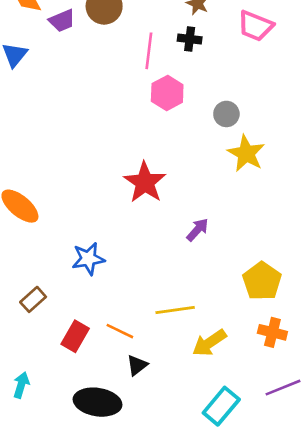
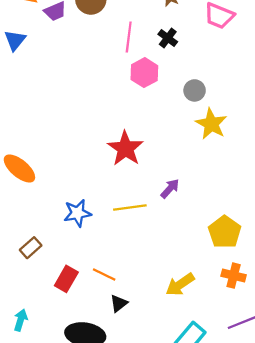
black cross: (190, 39) -> (168, 38), moved, turned 30
yellow line: (175, 310) -> (130, 208), moved

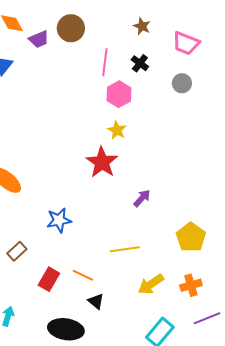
gray circle: (195, 90) -> (182, 83), moved
yellow star: (211, 124) -> (117, 130), moved, size x0.7
yellow line: (130, 208) -> (125, 249), moved
orange cross: (234, 276) -> (191, 285), moved, turned -30
black triangle: (119, 303) -> (96, 301), turned -42

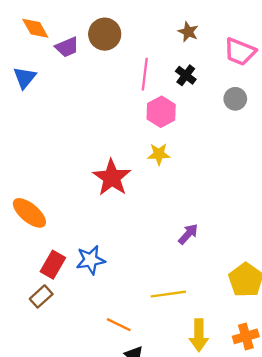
yellow star: (117, 130) -> (159, 154), turned -30
red star: (102, 162) -> (112, 178), moved
red rectangle: (49, 279) -> (53, 265), moved
yellow arrow: (151, 284) -> (199, 335), turned -56

